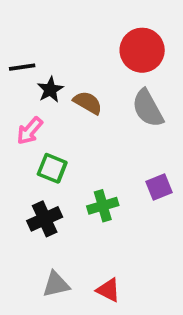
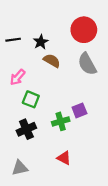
black star: (50, 90) -> (41, 42), moved
purple square: (159, 187) -> (79, 110), moved
gray triangle: (56, 284) -> (20, 168), moved
red triangle: (108, 290) -> (64, 158), moved

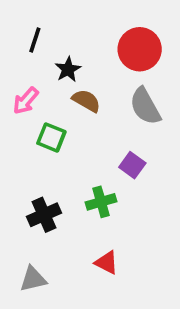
black line: (13, 40) -> (35, 40), moved, turned -64
pink arrow: (18, 77) -> (26, 101), moved
green square: (31, 99) -> (51, 137), moved
purple square: (79, 110) -> (132, 165), moved, turned -32

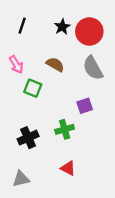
black star: (68, 69) -> (62, 27), moved
pink arrow: (26, 101) -> (16, 65), turned -72
purple square: (132, 165) -> (85, 106), turned 35

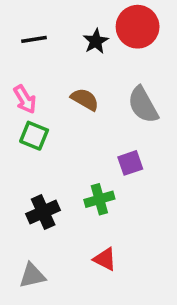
black line: (22, 26) -> (34, 39), turned 63
red circle: (89, 31) -> (138, 27), moved
green square: (33, 88) -> (34, 136), moved

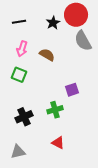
pink arrow: (25, 99) -> (22, 49), moved, turned 49
gray semicircle: (143, 105) -> (83, 41), moved

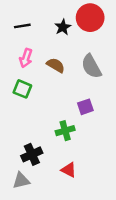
gray semicircle: (83, 41) -> (91, 66), moved
black cross: (24, 117) -> (32, 154), moved

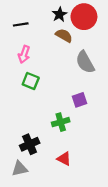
black star: (63, 27) -> (60, 14), moved
brown semicircle: (56, 65) -> (64, 36), moved
green square: (22, 89) -> (31, 81), moved

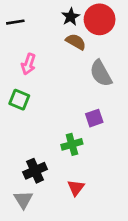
black line: (21, 24) -> (15, 22), moved
green square: (31, 81) -> (19, 100), moved
red triangle: (64, 159) -> (76, 188), turned 40
gray triangle: (20, 169) -> (23, 200), turned -49

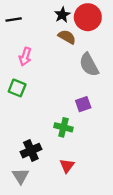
green cross: (72, 144) -> (63, 127), turned 30

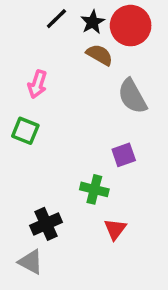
black line: (14, 19) -> (56, 19), moved, turned -35
red triangle: (67, 166) -> (115, 229), moved
gray triangle: (21, 176) -> (31, 262), turned -30

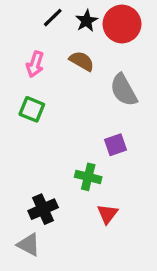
brown semicircle: (100, 55) -> (82, 61), moved
pink arrow: (37, 84) -> (35, 64), moved
green square: (25, 131) -> (32, 109), moved

